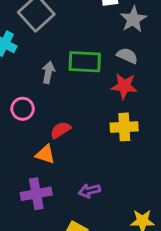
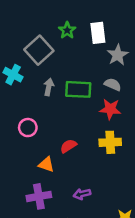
gray arrow: (48, 72) -> (49, 87), moved
red semicircle: (60, 130) -> (68, 146), moved

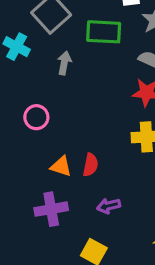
green rectangle: (78, 89) -> (104, 32), moved
red semicircle: (68, 146) -> (91, 165), moved, turned 133

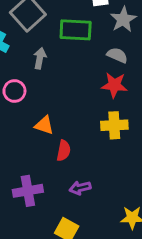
pink circle: (36, 117) -> (14, 91), moved
orange triangle: (61, 166) -> (44, 125), moved

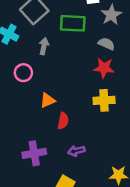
orange triangle: (44, 125) -> (47, 100), turned -42

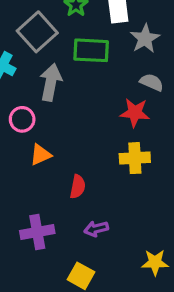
gray semicircle: (106, 44) -> (152, 82), moved
gray arrow: (44, 46) -> (51, 82), size x1.5
orange triangle: (47, 100) -> (41, 155), moved

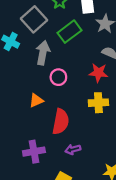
green rectangle: (91, 50) -> (70, 32), turned -40
pink circle: (22, 119) -> (58, 77), moved
red semicircle: (78, 187) -> (61, 122), size x1.6

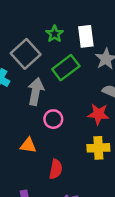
orange triangle: (36, 100) -> (28, 145), turned 32
red semicircle: (61, 122) -> (56, 169), size x0.7

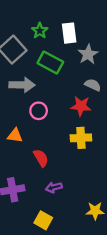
green rectangle: (66, 68) -> (50, 62), turned 65
gray arrow: (36, 91) -> (22, 85), turned 80
red semicircle: (56, 169) -> (41, 158), turned -42

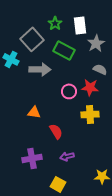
pink circle: (39, 111) -> (69, 91), moved

